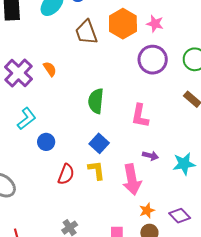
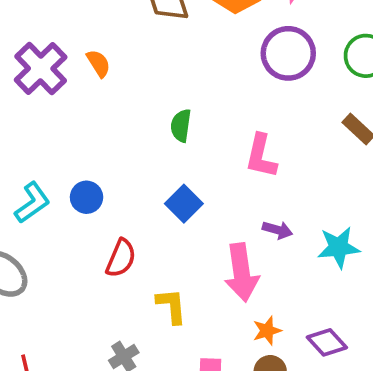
green semicircle: (96, 101) -> (181, 126), size x0.7
cyan L-shape: (27, 119) -> (32, 203), moved
yellow L-shape: (96, 170) -> (171, 306), moved

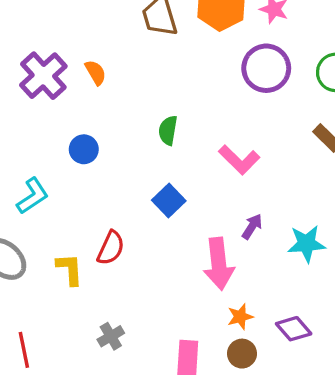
pink L-shape: (261, 156) -> (239, 160), turned -60
blue circle: (87, 197) -> (84, 149), moved
purple arrow: (277, 230) -> (252, 226), turned -75
yellow L-shape: (171, 306) -> (70, 269), moved

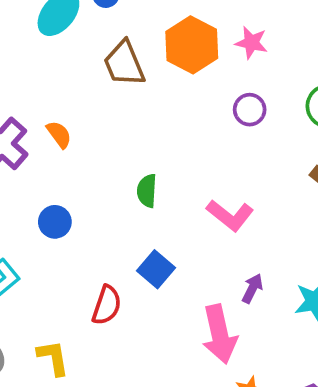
purple circle: (266, 68) -> (250, 110), size x0.6
red semicircle: (111, 248) -> (107, 305), moved

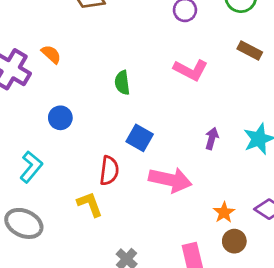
pink L-shape: (230, 215) -> (191, 70), moved
pink arrow: (220, 334) -> (170, 180), moved, turned -54
yellow L-shape: (53, 358) -> (90, 204), moved

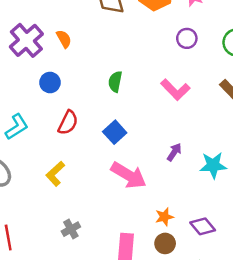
blue circle: (60, 118) -> (50, 83), moved
red semicircle: (109, 171) -> (68, 123), moved
yellow L-shape: (90, 204) -> (55, 174), turned -130

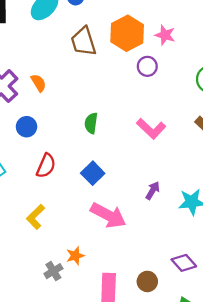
purple circle: (187, 38) -> (147, 66), moved
orange star: (164, 217) -> (75, 256), moved

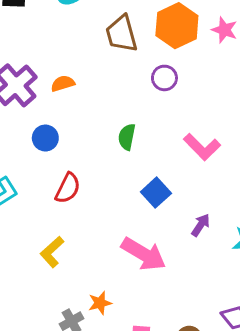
purple circle: (147, 66) -> (164, 78), moved
orange semicircle: (39, 83) -> (63, 83), turned -78
blue square: (93, 173) -> (156, 193), moved

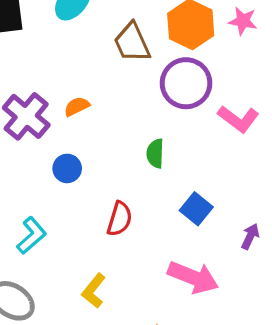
purple circle: (164, 78) -> (186, 83), size x1.8
pink L-shape: (202, 147) -> (238, 119), moved
red semicircle: (68, 188) -> (120, 219), moved

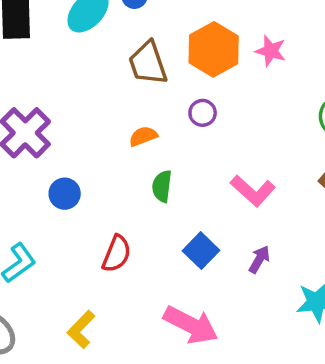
purple circle: (186, 83) -> (203, 113), size x0.5
orange semicircle: (77, 106) -> (143, 136), moved
pink L-shape: (238, 119) -> (253, 191), moved
purple arrow: (250, 236) -> (259, 259), moved

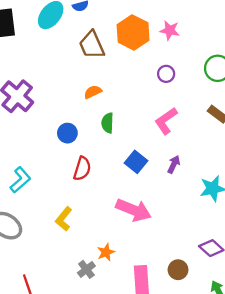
purple circle: (203, 113) -> (166, 74), moved
pink L-shape: (253, 191) -> (166, 121), turned 108
blue circle: (65, 194) -> (67, 133), moved

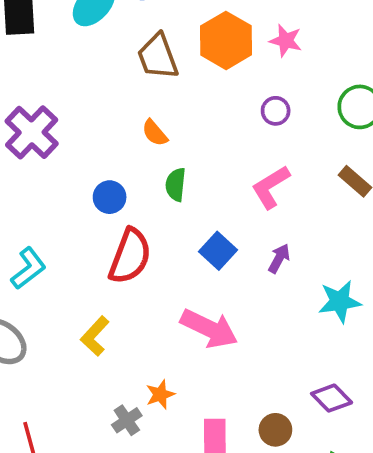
orange semicircle: (93, 92) -> (155, 133), turned -108
red semicircle: (82, 169) -> (130, 256), size x1.4

